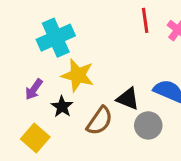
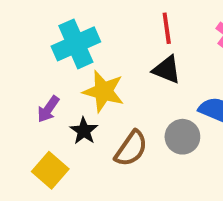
red line: (145, 20) -> (167, 28), moved
black triangle: (128, 99) -> (167, 70), moved
gray circle: (148, 125) -> (182, 137), moved

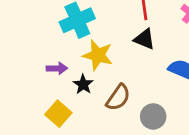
purple arrow: (48, 109) -> (57, 68), turned -126
gray circle: (182, 137) -> (153, 116), moved

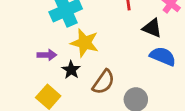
black triangle: (144, 39) -> (152, 28), moved

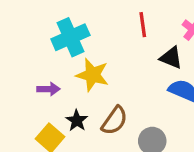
black star: (71, 70) -> (77, 121), moved

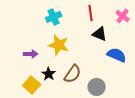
cyan cross: (70, 37) -> (54, 17), moved, size x0.7
black triangle: (171, 58) -> (100, 34), moved

